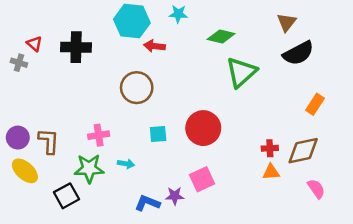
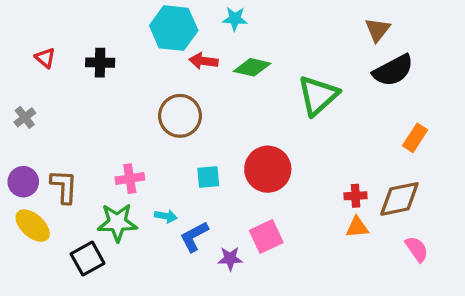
green diamond: (221, 36) -> (252, 67), moved
black cross: (76, 47) -> (100, 63), size x0.7
gray cross: (19, 63) -> (25, 117), moved, turned 35
blue L-shape: (147, 203) -> (194, 237), moved, turned -50

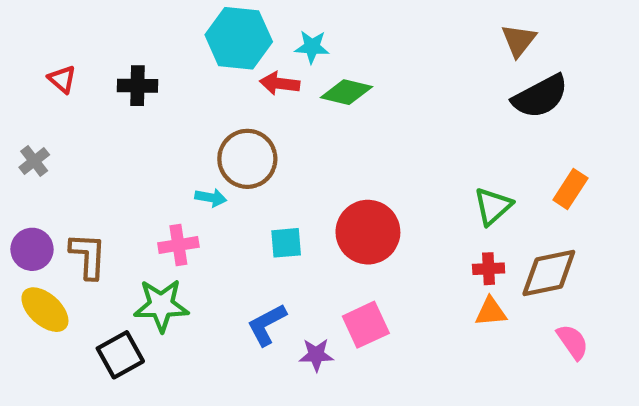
cyan star: (235, 19) -> (312, 47), moved
green triangle: (318, 95) -> (493, 206), moved, size x0.7
cyan arrow: (166, 216) -> (211, 198), moved

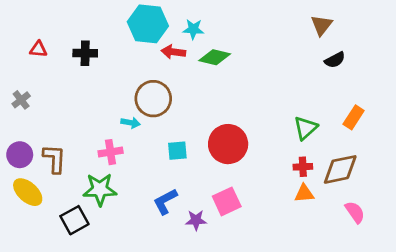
red triangle: (62, 79) -> (38, 49), turned -36
black semicircle: (540, 96) -> (335, 60), size x0.6

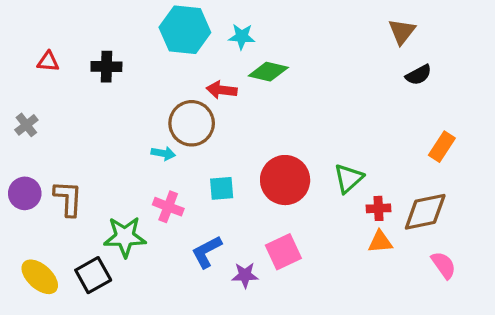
red arrow: (173, 52) -> (222, 90), moved
green triangle: (306, 128) -> (348, 178), moved
pink cross: (111, 152) -> (168, 207), moved, turned 30
yellow ellipse: (28, 192) -> (40, 277), moved

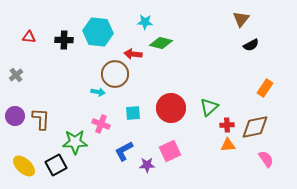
cyan hexagon: (185, 30) -> (98, 32), moved

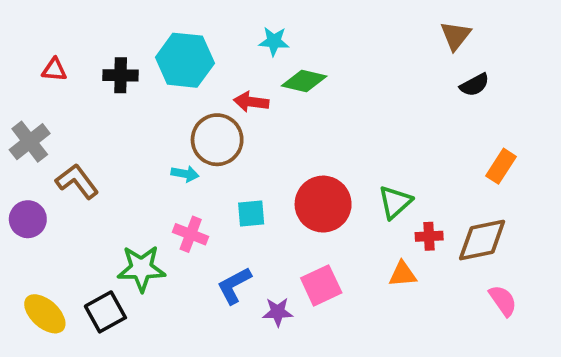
gray cross: (16, 75) -> (30, 142), size x1.5
brown L-shape: (41, 119) -> (77, 181), moved, turned -40
orange triangle: (228, 145) -> (403, 274), moved

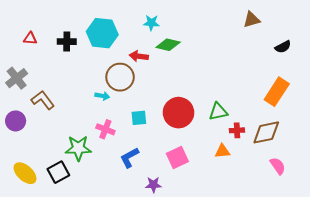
brown triangle: (456, 36) -> (252, 20), turned 36
black semicircle: (475, 85) -> (283, 47), moved
orange rectangle: (501, 166) -> (277, 92), size x1.5
green triangle: (395, 202) -> (218, 112), turned 30
purple star: (278, 312) -> (153, 185), moved

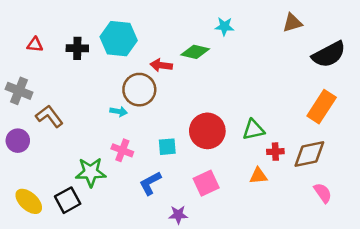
cyan star: (151, 23) -> (224, 26), moved
black semicircle: (283, 47) -> (329, 54), size x1.8
gray cross: (17, 78) -> (19, 91), turned -30
cyan square: (139, 118) -> (167, 147), moved

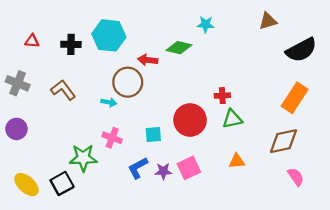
brown L-shape: (49, 116) -> (63, 90), moved
red cross: (275, 152) -> (222, 96), moved
purple star: (178, 215) -> (163, 171), moved

